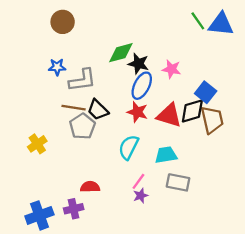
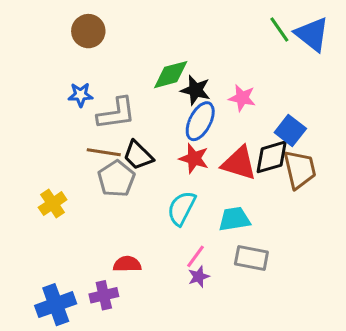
blue triangle: (221, 24) -> (312, 34), turned 32

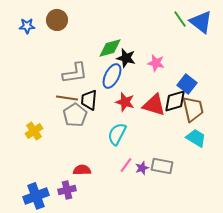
blue star: (81, 95) -> (27, 26), moved
blue ellipse: (200, 121) -> (112, 76), moved
black trapezoid: (138, 155) -> (89, 100), turned 50
cyan trapezoid: (234, 219) -> (196, 138), moved, turned 40
purple star: (199, 277) -> (142, 168), moved

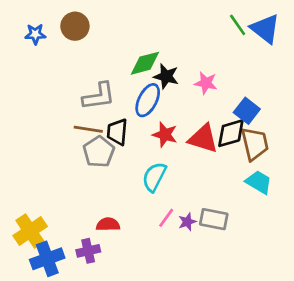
yellow cross: (34, 131) -> (30, 231), moved, size x1.4

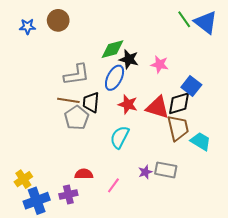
brown trapezoid: (255, 144) -> (178, 128), moved
pink line: (166, 218) -> (113, 185), moved
yellow cross: (30, 231) -> (23, 179), size x0.7

